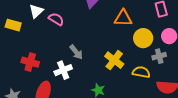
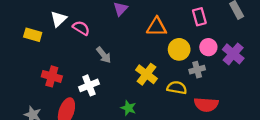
gray arrow: (76, 52) -> (104, 55), moved

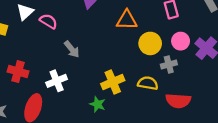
yellow cross: (146, 74) -> (113, 82), moved, turned 30

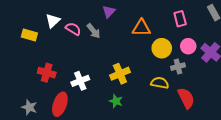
gray arrow: (72, 49) -> (94, 31), moved
yellow cross: (113, 82) -> (120, 74), moved
red semicircle: (178, 101) -> (186, 98), turned -120

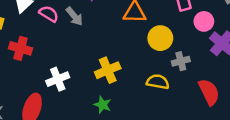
pink circle: (188, 46) -> (204, 21), moved
red cross: (47, 73) -> (20, 48), moved
red semicircle: (186, 98) -> (209, 92), moved

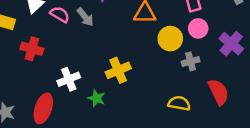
pink circle: (204, 21) -> (198, 28), moved
yellow semicircle: (158, 82) -> (179, 103), moved
green star: (103, 105) -> (97, 98), moved

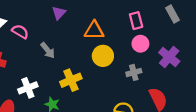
gray arrow: (85, 17) -> (48, 50), moved
yellow circle: (170, 39) -> (103, 56), moved

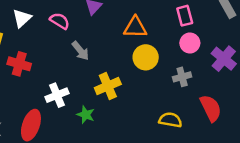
pink semicircle: (20, 32) -> (60, 21), moved

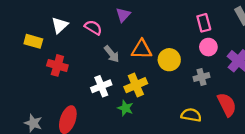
orange triangle: (135, 27) -> (142, 49), moved
white cross: (57, 95) -> (101, 86), moved
green star: (86, 115) -> (125, 108), moved

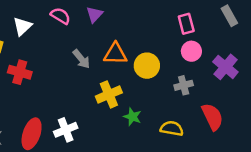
pink semicircle: (93, 27) -> (60, 16), moved
white cross: (101, 86) -> (66, 130), moved
green star: (125, 108) -> (132, 117), moved

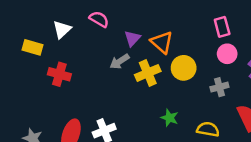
purple triangle: (94, 15) -> (132, 38), moved
orange triangle: (115, 54) -> (162, 42), moved, turned 40
gray arrow: (81, 59) -> (120, 61), turned 96
yellow cross: (109, 94) -> (148, 73), moved

